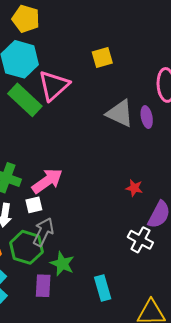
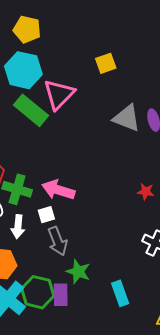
pink arrow: (47, 181) -> (58, 190), turned -124
gray arrow: (43, 232) -> (58, 241), turned 136
green hexagon: (26, 247) -> (38, 292), moved

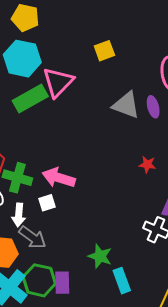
green rectangle: (31, 110) -> (30, 99), turned -68
red star: (146, 192) -> (147, 164), moved
gray arrow: (58, 241) -> (33, 237), moved, turned -32
green star: (78, 272) -> (100, 256), moved

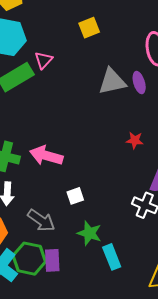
pink triangle: (58, 82) -> (44, 60), size x0.6
gray triangle: (126, 105) -> (112, 81), turned -32
white square: (47, 203) -> (75, 196), moved
gray arrow: (33, 237) -> (41, 220), moved

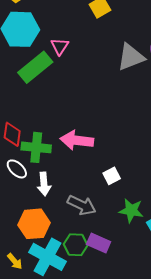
green hexagon: (29, 259) -> (76, 245), size x0.7
purple rectangle: (52, 260) -> (99, 243), turned -55

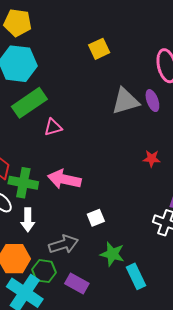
pink triangle: (60, 46) -> (53, 127), moved, turned 36
gray arrow: (82, 205) -> (63, 244), turned -48
green hexagon: (76, 245) -> (44, 271), moved

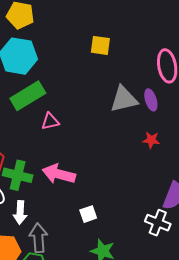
yellow square: (99, 49) -> (100, 45), turned 30
red star: (152, 159) -> (151, 140), moved
gray arrow: (63, 244) -> (38, 238), moved, turned -80

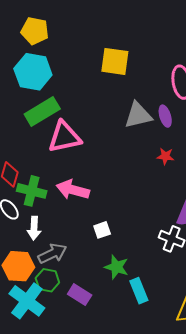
yellow square: (100, 45) -> (115, 61), size x1.4
pink triangle: (50, 121) -> (64, 137), size x1.8
gray arrow: (38, 238) -> (52, 254), turned 68

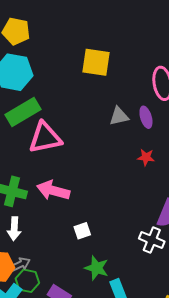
gray triangle: (138, 115) -> (119, 116), size x0.7
gray arrow: (52, 254) -> (21, 264), moved, size x0.7

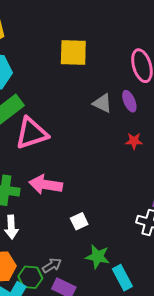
gray triangle: (119, 116) -> (102, 103), turned 45
gray arrow: (21, 264) -> (52, 265), moved

